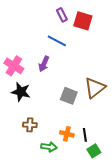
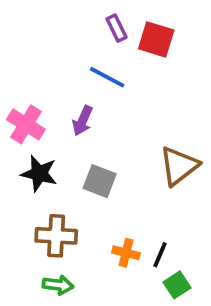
gray square: (69, 96) -> (100, 181), moved
brown cross: (30, 125) -> (56, 236), size x1.5
black line: (85, 135) -> (160, 255), turned 32
green arrow: (49, 147) -> (58, 285), moved

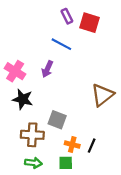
gray square: (100, 181) -> (57, 120), moved
green square: (177, 285) -> (66, 163), moved, turned 32

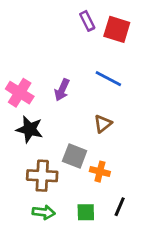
blue line: (61, 44) -> (108, 79), moved
brown triangle: (102, 95) -> (103, 124), moved, size x0.6
orange cross: (72, 145) -> (100, 172), moved
black line: (92, 146) -> (120, 207), moved

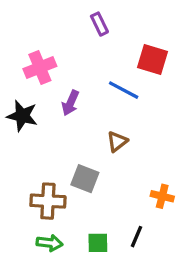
red square: (117, 29) -> (153, 59), moved
pink cross: (20, 93) -> (40, 68), moved, turned 36
black star: (30, 129) -> (22, 116), moved
orange cross: (100, 172) -> (162, 196), moved

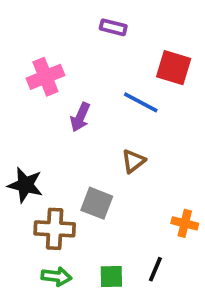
purple rectangle: (99, 24) -> (113, 27), turned -50
black star: (22, 116) -> (25, 185), moved

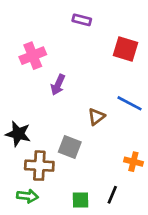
blue line: (141, 102) -> (129, 103), moved
green arrow: (56, 276) -> (27, 196), moved

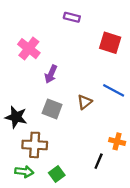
pink cross: (33, 56) -> (29, 49), turned -30
gray square: (70, 147) -> (52, 109), moved
black line: (112, 195) -> (99, 161), moved
green square: (80, 200) -> (57, 174), moved, turned -35

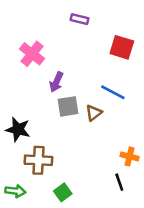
blue line: (114, 90) -> (113, 92), moved
gray square: (52, 109) -> (68, 106), moved, turned -30
black line: (99, 161) -> (119, 182), moved, turned -42
green arrow: (24, 172) -> (15, 191), moved

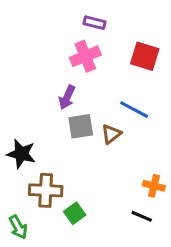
pink cross: (32, 54) -> (85, 56), moved, turned 30
black line: (119, 182) -> (142, 216), turned -48
green arrow: (15, 191) -> (18, 227), turned 54
green square: (63, 192) -> (75, 213), moved

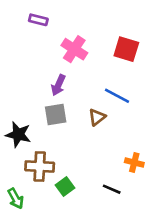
purple rectangle: (94, 23) -> (38, 20), moved
pink cross: (85, 56) -> (74, 49), turned -35
gray square: (81, 126) -> (56, 114), moved
black line: (142, 216) -> (112, 189), moved

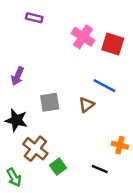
pink cross: (74, 49) -> (83, 37), moved
purple arrow: (58, 85) -> (18, 76), moved
brown cross: (40, 166) -> (35, 149), turned 35

